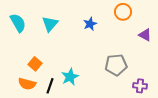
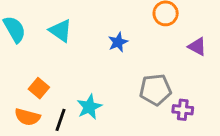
cyan triangle: (50, 24) -> (61, 31), turned -36
blue star: (90, 24) -> (118, 42), moved
purple cross: (140, 86) -> (183, 110), moved

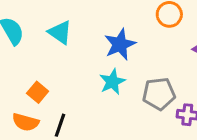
blue star: (118, 42) -> (120, 44), size x1.5
cyan star: (89, 107) -> (112, 82), moved

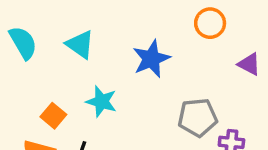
cyan star: (112, 82) -> (101, 101), moved, turned -30

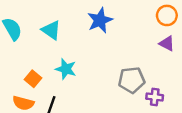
orange circle: (210, 23) -> (167, 15), moved
blue star: (151, 59) -> (100, 20), moved

